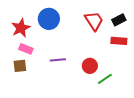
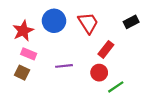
red trapezoid: (94, 21) -> (88, 23), moved
red rectangle: (119, 41) -> (106, 49), moved, turned -56
brown square: (20, 66) -> (22, 73), turned 32

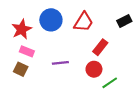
red trapezoid: (88, 23) -> (83, 22), turned 65

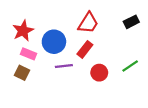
blue circle: (51, 20) -> (54, 42), moved
red rectangle: (100, 47) -> (85, 49), moved
green line: (110, 83) -> (130, 66), moved

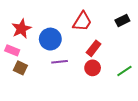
red rectangle: (85, 49) -> (94, 48), moved
pink rectangle: (29, 54) -> (12, 50), moved
green line: (130, 66) -> (124, 71), moved

